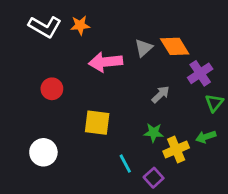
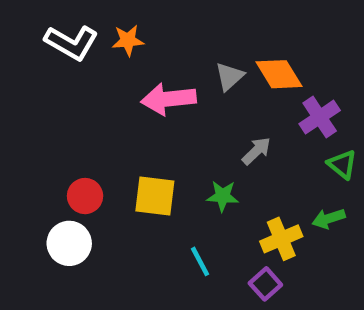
red circle: (52, 89) -> (85, 196), moved
green triangle: (214, 103) -> (342, 164), turned -30
green star: (154, 133) -> (223, 196), moved
purple square: (154, 178) -> (265, 284), moved

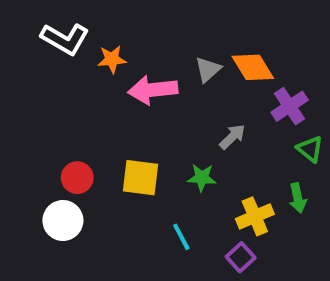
orange star: (128, 40) -> (112, 59), moved
green arrow: (329, 219) -> (298, 198), turned -84

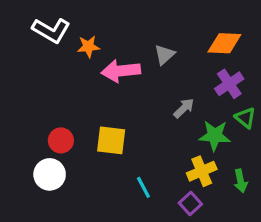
orange diamond: (253, 67) -> (224, 43), moved, turned -56
green star: (202, 178) -> (215, 136), moved, size x1.4
green arrow: (298, 198) -> (241, 181), moved

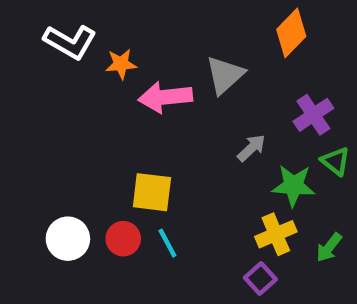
orange diamond: (224, 43) -> (291, 33), moved, turned -48
gray triangle: (164, 55) -> (225, 75), size x1.4
red circle: (61, 140) -> (123, 239), moved
green arrow: (241, 181) -> (329, 248), turned 50
cyan line: (143, 187) -> (167, 243), moved

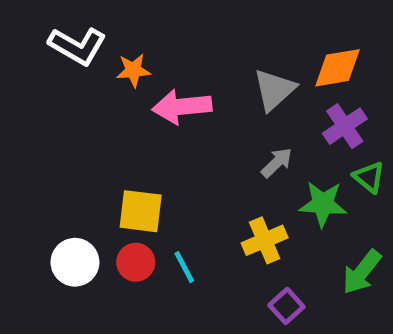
orange diamond: (291, 33) -> (337, 68), moved, turned 36
gray triangle: (225, 75) -> (274, 90), moved
yellow square: (152, 192) -> (141, 211), moved
yellow cross: (276, 234) -> (265, 240), moved
green arrow: (329, 248) -> (362, 272), size x1.4

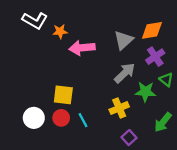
gray arrow: (277, 163) -> (125, 73), size x1.5

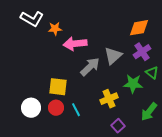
gray triangle: (124, 40) -> (113, 56), moved
gray arrow: (125, 73) -> (90, 67), moved

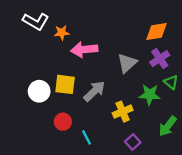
gray arrow: (90, 67) -> (94, 91), moved
yellow square: (58, 87) -> (65, 84), moved
white circle: (31, 108) -> (39, 91), moved
cyan line: (76, 110) -> (86, 137), moved

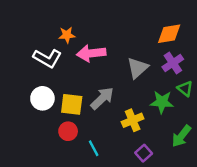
white L-shape: (36, 21) -> (47, 58), moved
yellow square: (65, 84) -> (72, 104), moved

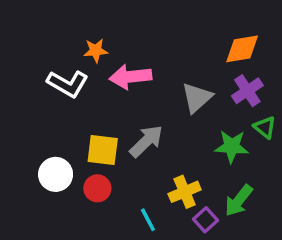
white circle: (42, 98) -> (56, 174), moved
yellow cross: (133, 120) -> (185, 192), moved
green arrow: (181, 136) -> (239, 201), moved
cyan line: (94, 148) -> (148, 220), moved

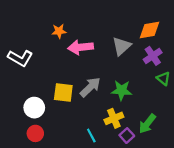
white L-shape: (68, 84) -> (20, 58), moved
gray triangle: (197, 98) -> (121, 46), moved
green star: (232, 146) -> (121, 90), moved
red circle: (97, 188) -> (35, 133), moved

